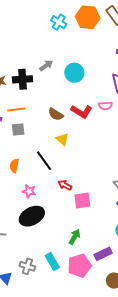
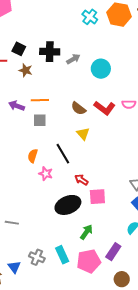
black cross: (23, 79) -> (50, 52), moved
pink star: (29, 191) -> (46, 174), moved
black ellipse: (32, 216) -> (68, 205), moved
purple rectangle: (103, 254) -> (113, 252), turned -36

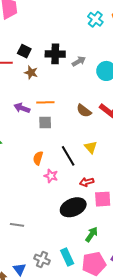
yellow triangle: (83, 134) -> (91, 147), moved
red arrow: (81, 180) -> (87, 182), turned -48

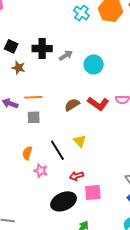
brown semicircle: (84, 111) -> (72, 105), turned 112

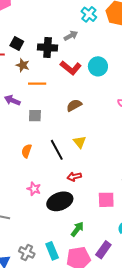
gray arrow: (66, 55) -> (71, 36), moved
orange line: (33, 97) -> (37, 84), moved
red L-shape: (98, 104) -> (71, 68), moved
pink star: (41, 171) -> (34, 189), moved
pink square: (93, 193) -> (106, 200), moved

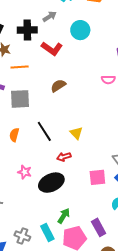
cyan circle: (98, 66) -> (80, 30), moved
gray square: (35, 116) -> (20, 99), size x1.5
yellow triangle: (80, 142) -> (76, 133), moved
green arrow: (77, 229) -> (64, 216), moved
purple rectangle: (103, 250) -> (99, 227), turned -60

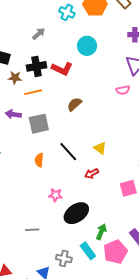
gray arrow: (50, 16) -> (39, 34), moved
black cross: (27, 30) -> (36, 66), moved
black ellipse: (51, 183) -> (76, 213), moved

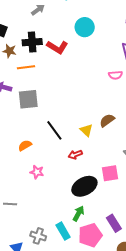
brown semicircle: (74, 104) -> (107, 120), moved
orange semicircle: (39, 160) -> (25, 145), moved, turned 48
black ellipse: (76, 213) -> (84, 186), moved

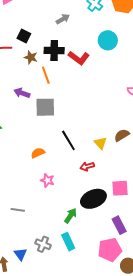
orange line: (26, 67) -> (46, 75), turned 72
green arrow: (78, 214) -> (71, 216), moved
purple rectangle: (114, 223) -> (119, 225), moved
pink pentagon: (90, 235) -> (110, 250), moved

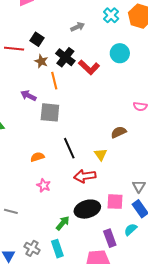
black cross: (54, 51) -> (65, 57), turned 30
brown semicircle: (122, 135) -> (119, 132), moved
red arrow: (87, 166) -> (85, 176), size x1.5

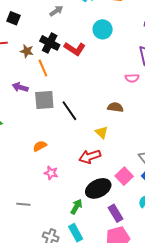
black square: (37, 39) -> (13, 18), moved
brown semicircle: (119, 132) -> (115, 107), turned 42
black line: (69, 148) -> (69, 111), moved
pink square: (115, 202) -> (124, 176), turned -36
purple rectangle: (110, 238) -> (115, 213), moved

